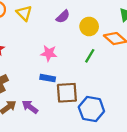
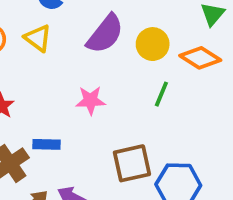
purple semicircle: (63, 17) -> (105, 34), size x1.6
blue rectangle: (48, 78) -> (46, 144), moved

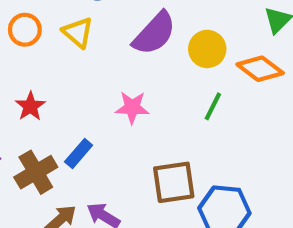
blue rectangle: (46, 144) -> (79, 154), turned -55

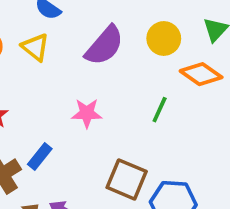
yellow circle: (207, 49) -> (164, 38), moved
brown square: (174, 182) -> (127, 179), turned 33

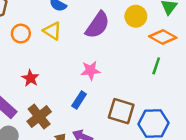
green line: (160, 110) -> (156, 66), moved
blue rectangle: (40, 156) -> (79, 100), moved

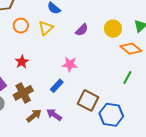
purple semicircle: (97, 25) -> (82, 30), size x0.6
yellow triangle: (52, 31) -> (46, 28), turned 35
green line: (156, 66) -> (127, 78), moved

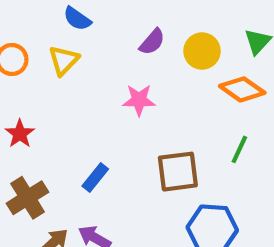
purple semicircle: (82, 30) -> (152, 42), moved
pink star: (70, 64) -> (139, 100), moved
brown square: (88, 100) -> (178, 172), moved, turned -30

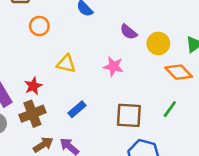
purple semicircle: (152, 42) -> (128, 32), turned 78
yellow triangle: (64, 60) -> (66, 64), moved, turned 48
red star: (20, 134) -> (33, 86), moved

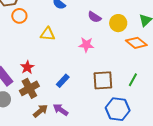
orange circle: (39, 26) -> (19, 16), moved
yellow triangle: (66, 64) -> (48, 34), moved
green line: (170, 109) -> (133, 80), moved

